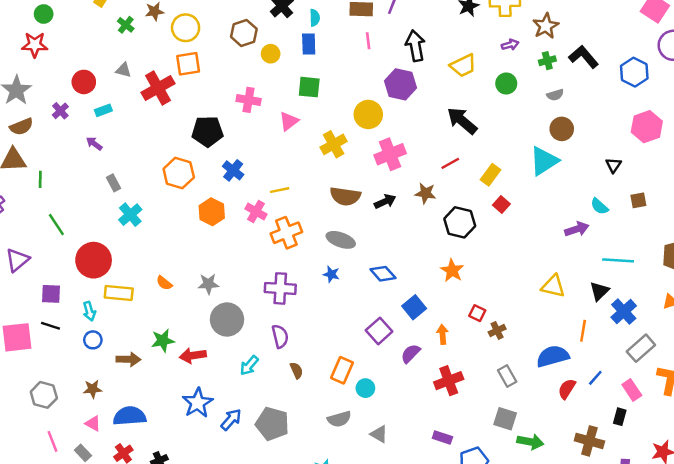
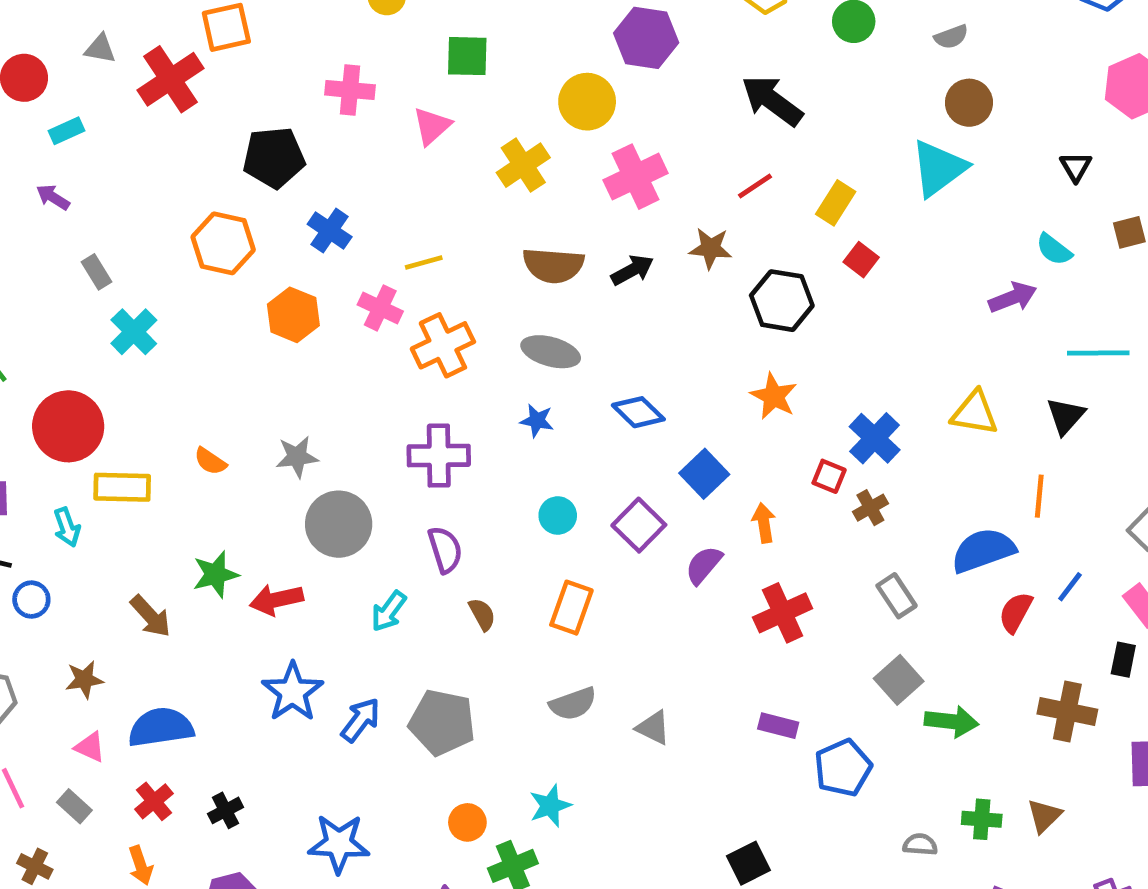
blue cross: (624, 312) -> (875, 438), moved
blue circle: (93, 340) -> (31, 600), moved
brown arrow: (128, 359) -> (151, 616), turned 50
cyan circle: (365, 388) -> (558, 515), moved
gray square: (505, 419) -> (899, 680), turned 35

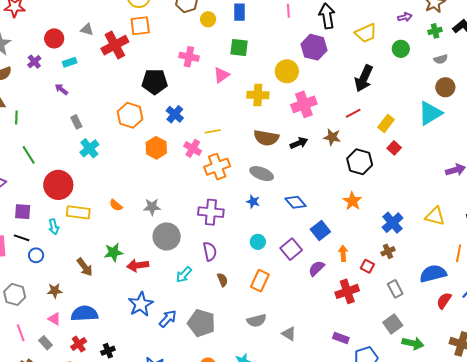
black arrow: (772, 101) -> (364, 78), turned -108
yellow cross: (523, 165) -> (258, 95), turned 30
red square: (829, 476) -> (367, 266), moved

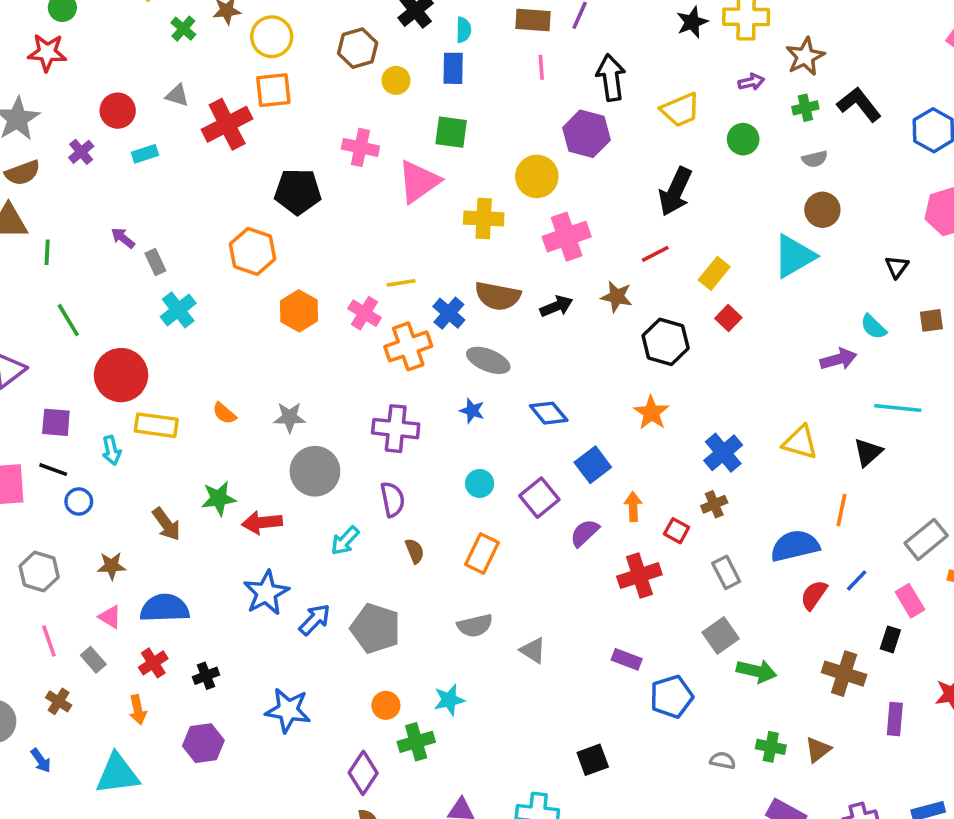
pink triangle: (221, 75) -> (419, 181), size x1.5
purple arrow: (61, 89) -> (123, 238), moved
blue cross: (175, 114) -> (449, 313), moved

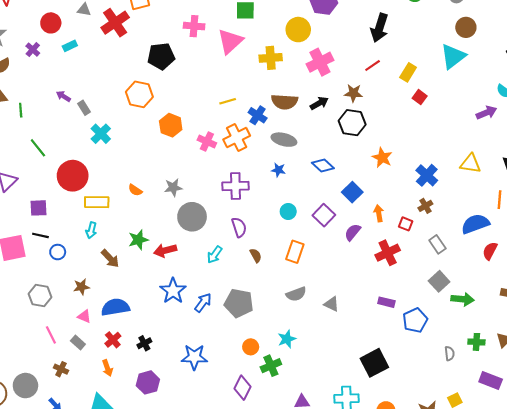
pink cross: (365, 313) -> (207, 142), moved
black hexagon: (666, 342) -> (352, 123), moved
cyan arrow: (112, 450) -> (91, 230), moved, turned 35
black square: (593, 760) -> (374, 363), size x1.5
gray semicircle: (723, 760) -> (450, 353), turned 80

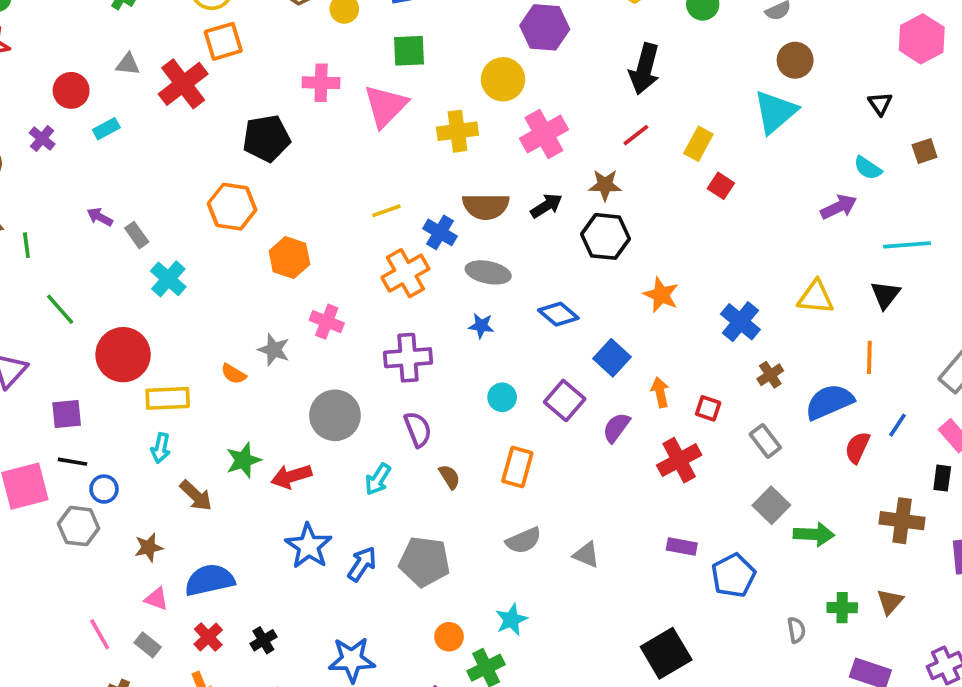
pink cross: (207, 142) -> (327, 322), moved
gray star: (173, 187) -> (274, 350), moved, turned 30
brown cross: (425, 206) -> (770, 375), moved
gray hexagon: (40, 296) -> (79, 526), moved

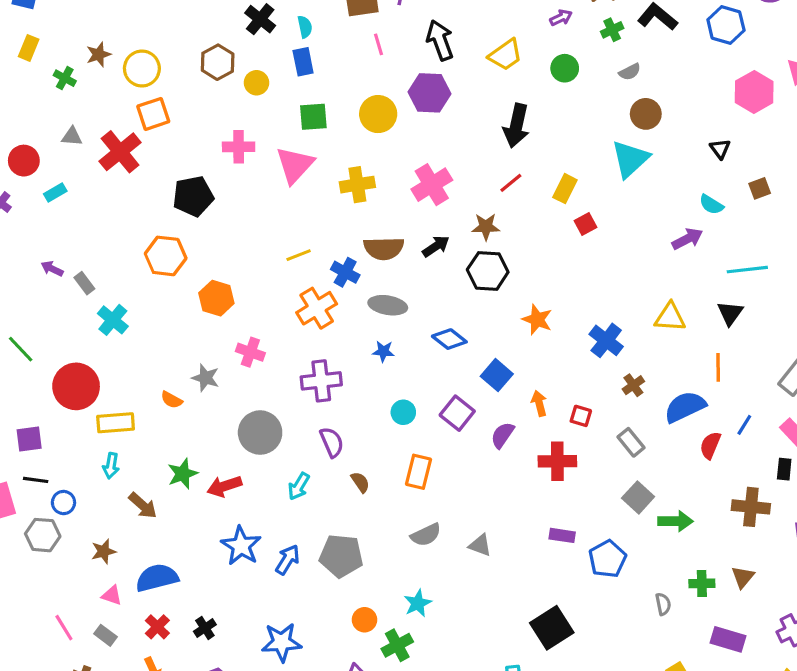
yellow circle: (503, 79) -> (378, 114), moved
red square: (721, 186) -> (585, 224), turned 30
red cross: (679, 460) -> (557, 461), turned 30

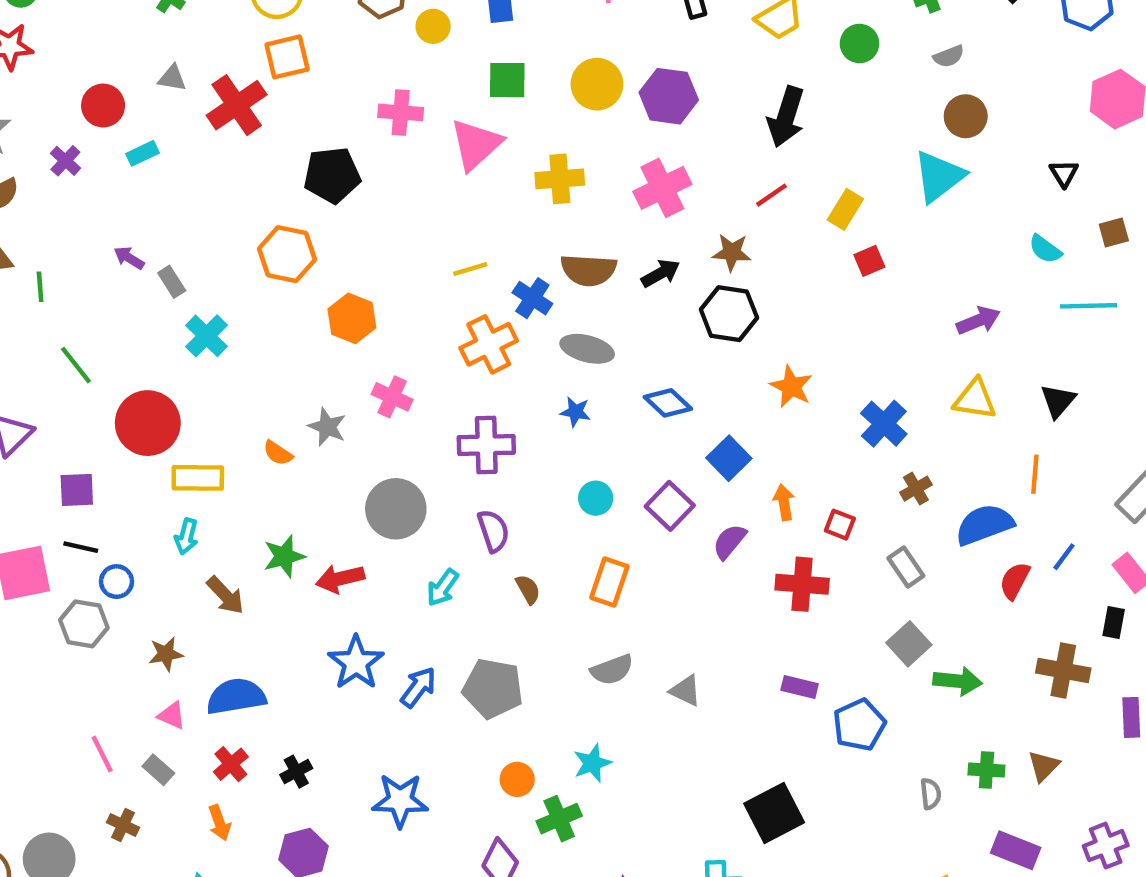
purple hexagon: (430, 93) -> (669, 96), moved
purple arrow: (687, 239) -> (978, 321), moved
cyan line: (747, 270) -> (1089, 306), moved

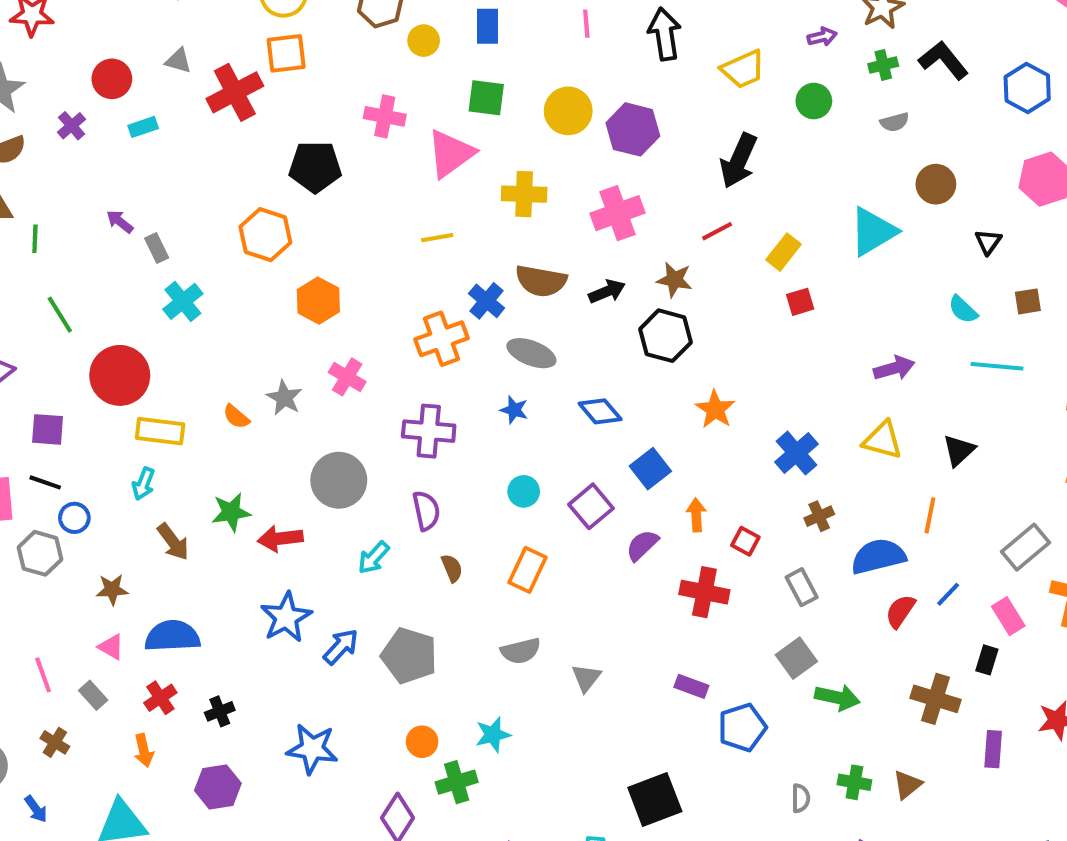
brown circle: (966, 116) -> (936, 184), moved
yellow line: (470, 269) -> (437, 238), moved
gray triangle: (686, 691) -> (586, 678), turned 36

